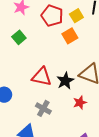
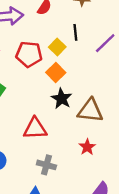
black star: (65, 81) -> (62, 99), moved

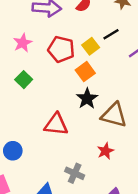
black line: (75, 32) -> (111, 34), turned 56
gray cross: (46, 165) -> (75, 173), moved

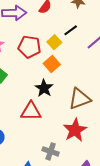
black star: (87, 99) -> (44, 88), moved
brown triangle: (114, 115) -> (80, 99), turned -30
red star: (105, 151) -> (75, 130), size x1.6

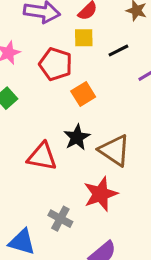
yellow square: (54, 42) -> (84, 38), moved, turned 32
black star: (44, 88) -> (77, 137), moved
brown triangle: (80, 99) -> (115, 150), turned 45

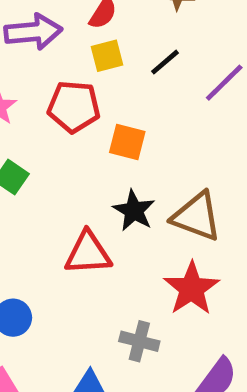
orange square: (83, 94) -> (127, 142), turned -30

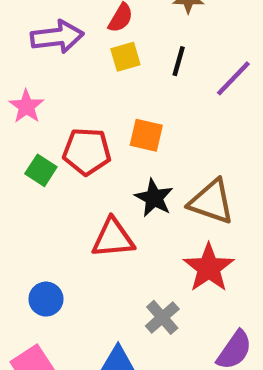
black line: (165, 62) -> (179, 61), turned -32
red pentagon: (74, 107) -> (87, 151), moved
gray cross: (139, 341) -> (162, 317), turned 36

